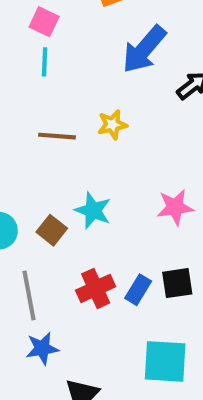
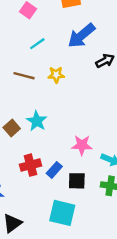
cyan line: (45, 62) -> (37, 44), moved, turned 42
pink star: (175, 207) -> (82, 145), moved
black square: (177, 283) -> (77, 181), moved

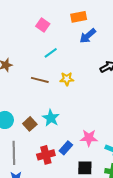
blue arrow: (81, 36) -> (88, 36), moved, size x0.7
blue rectangle: (54, 170) -> (66, 148), moved

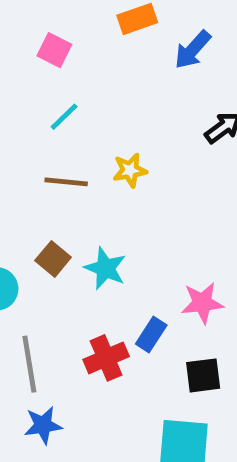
blue arrow: (88, 36) -> (193, 50), moved
cyan line: (51, 53) -> (64, 117), moved
brown square: (30, 124) -> (53, 259), moved

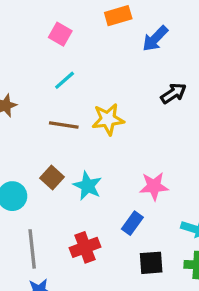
yellow star: (130, 170) -> (108, 119), size x1.4
pink star: (202, 303) -> (154, 186), moved
blue rectangle: (151, 334) -> (132, 223), moved

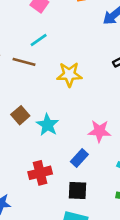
brown line: (64, 125) -> (24, 62), moved
black square: (151, 263) -> (77, 190), moved

